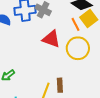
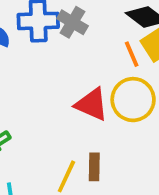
red triangle: (51, 39) -> (92, 104), moved

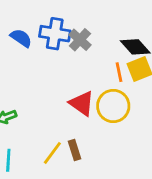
brown rectangle: (94, 167) -> (74, 150), turned -30

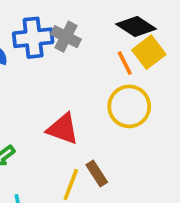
red triangle: (82, 103) -> (63, 129), moved

